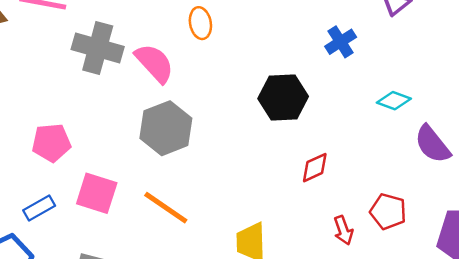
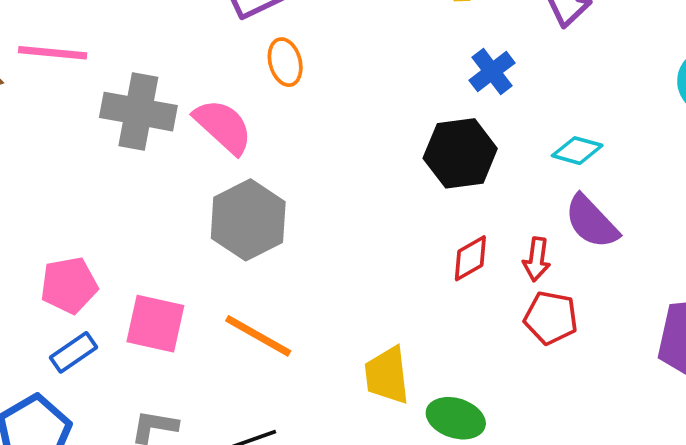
black hexagon: (283, 97) -> (460, 153), moved
pink pentagon: (51, 143) -> (69, 285), moved
purple semicircle: (432, 144) -> (592, 222), moved
red pentagon: (388, 211) -> (551, 318), moved
red arrow: (343, 230) -> (537, 259), moved, turned 32

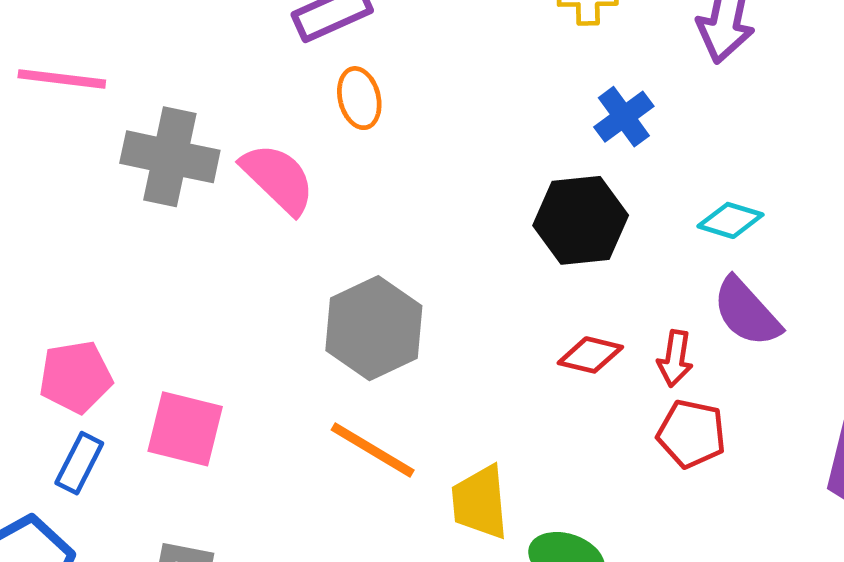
gray hexagon: (248, 220) -> (374, 328), moved
red diamond: (470, 258) -> (590, 355), turned 42
orange line: (258, 336) -> (373, 450), moved
blue rectangle: (73, 352) -> (79, 463), turned -30

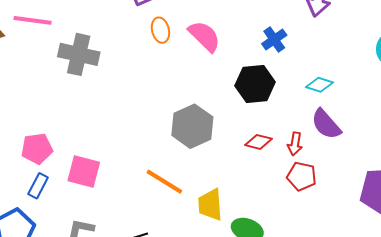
pink semicircle: (278, 178) -> (204, 36), moved
gray hexagon: (374, 328) -> (192, 126), moved

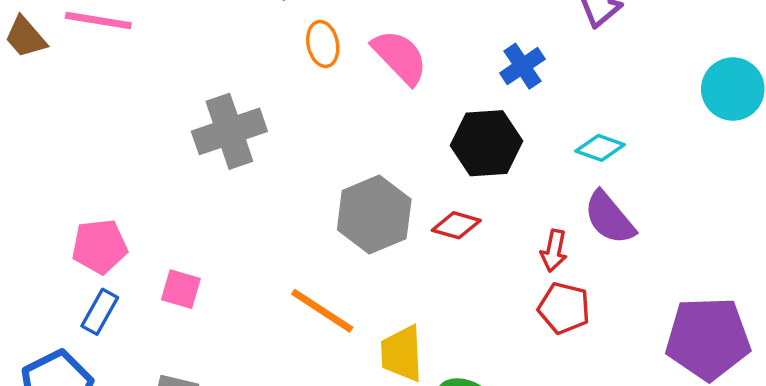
gray cross: (79, 54) -> (229, 131), moved, turned -33
red diamond: (259, 142) -> (456, 225), moved
pink square: (84, 172) -> (181, 289), size x0.7

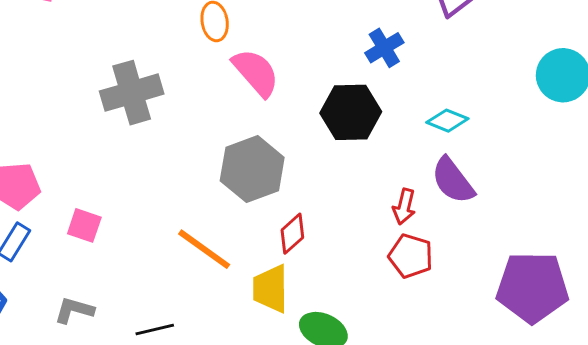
pink semicircle: (400, 57) -> (256, 73), moved
red diamond: (456, 225) -> (292, 234), moved, turned -60

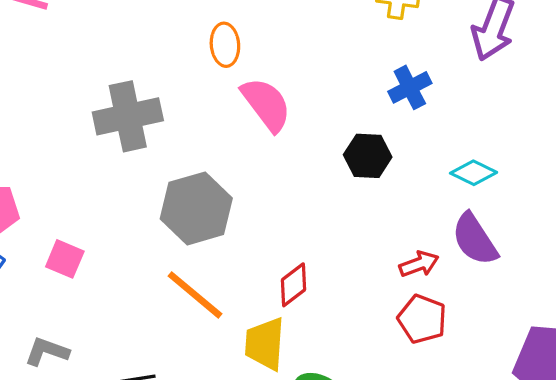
black hexagon: (351, 112) -> (368, 156), size x0.7
gray hexagon: (252, 169) -> (196, 208), moved
red arrow: (404, 207) -> (419, 264), turned -128

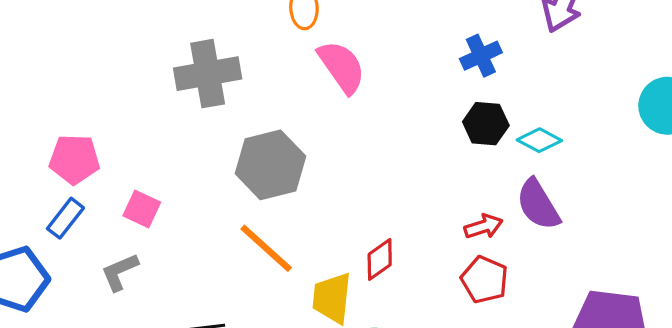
black hexagon: (368, 156) -> (486, 124), moved
red diamond: (294, 285) -> (380, 259), moved
gray L-shape: (47, 352) -> (120, 272), moved, turned -45

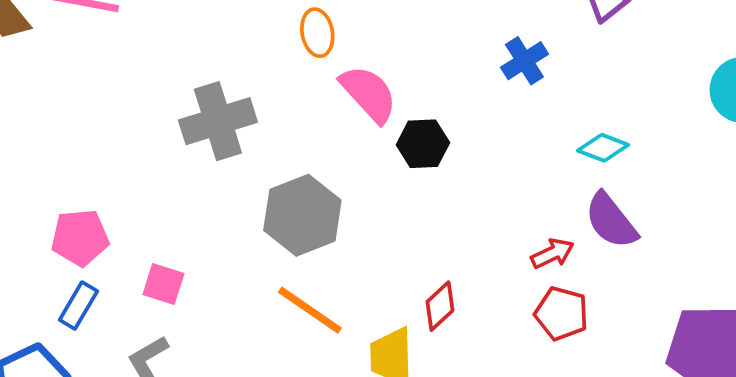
black hexagon: (486, 124) -> (423, 144), moved

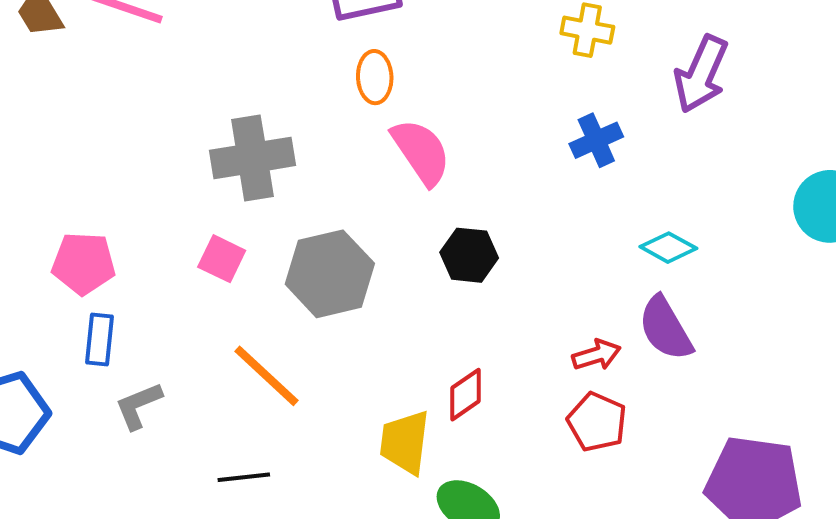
black hexagon: (423, 144) -> (469, 255), moved
pink square: (163, 284) -> (222, 259), moved
blue rectangle: (78, 306) -> (99, 340), moved, turned -33
orange line: (310, 310) -> (267, 376), moved

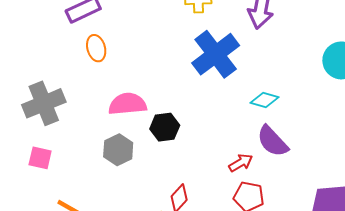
blue cross: (596, 140) -> (216, 54), size x1.8
pink semicircle: (421, 152) -> (127, 104), moved, turned -48
gray hexagon: (330, 274) -> (118, 150), moved, size x0.7

